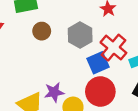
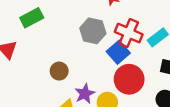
brown circle: (42, 31) -> (59, 71), moved

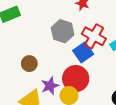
red circle: (129, 79) -> (76, 79), moved

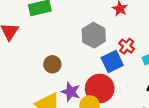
red cross: (94, 36) -> (127, 46), size x0.6
purple star: (50, 86) -> (71, 92), turned 30

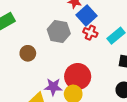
blue square: (112, 61) -> (86, 15), moved
brown circle: (52, 64) -> (28, 53), moved

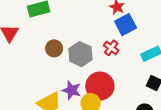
gray hexagon: (59, 31) -> (80, 54), moved
red cross: (90, 33) -> (111, 48), moved

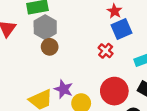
gray hexagon: (80, 54) -> (45, 27), moved
red circle: (100, 86) -> (114, 91), moved

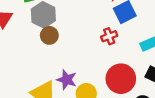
red cross: (106, 51) -> (109, 36), turned 32

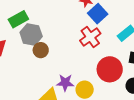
red cross: (109, 36) -> (90, 37), size x1.5

